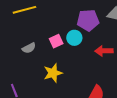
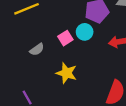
yellow star: (53, 73) -> (66, 73), turned -30

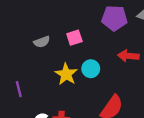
cyan circle: (85, 32) -> (91, 69), moved

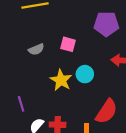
pink square: (74, 38) -> (68, 44), turned 35
purple line: (19, 89) -> (21, 104), moved

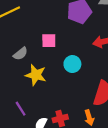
yellow star: (61, 80) -> (36, 75), moved

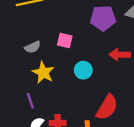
purple line: (21, 109) -> (30, 101), moved

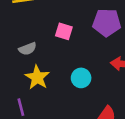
pink square: (65, 41) -> (64, 31), moved

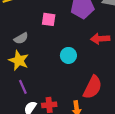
yellow star: (37, 77) -> (19, 60), moved

